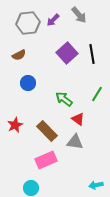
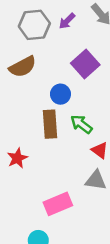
brown semicircle: (19, 55) -> (23, 67), size x1.5
blue circle: (28, 83) -> (60, 94), moved
brown rectangle: (47, 131) -> (50, 124), moved, turned 40

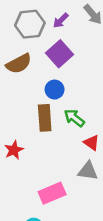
purple square: (85, 64) -> (59, 54), moved

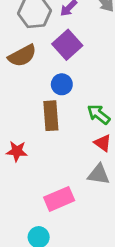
green arrow: (74, 118) -> (99, 114), moved
red star: (14, 150) -> (17, 151), turned 30

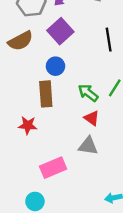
red star: (17, 151) -> (28, 125), moved

